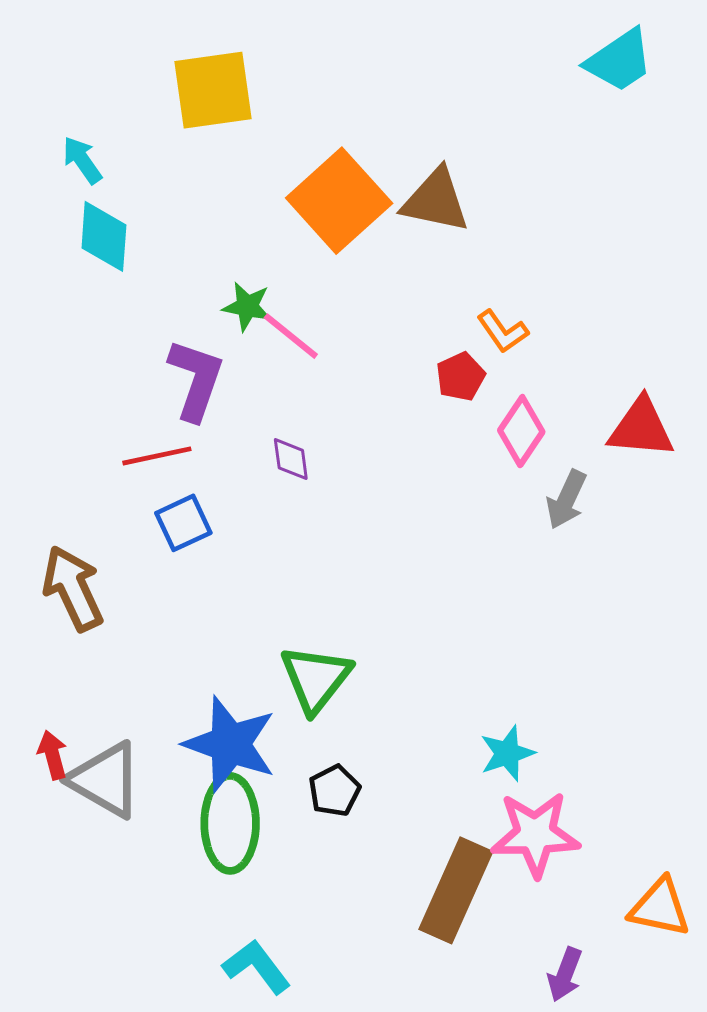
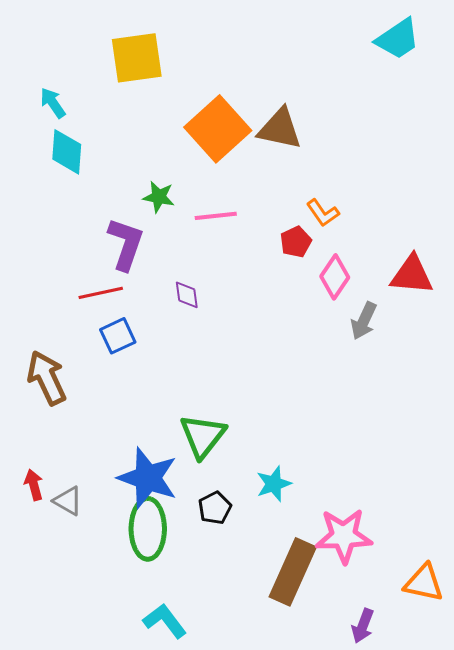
pink line: (291, 336) -> (216, 216), moved, turned -45
cyan star: (507, 753) -> (274, 484), moved
gray triangle: (106, 780) -> (68, 501), size x0.6

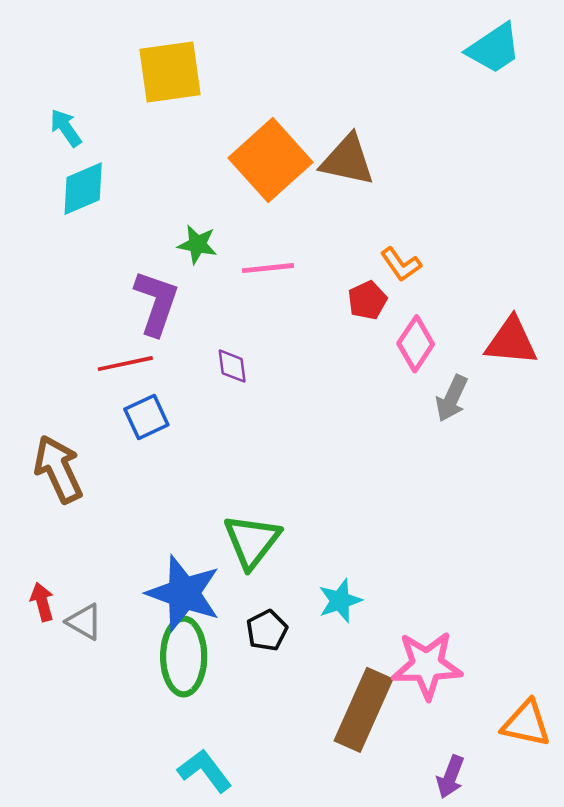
cyan diamond: (67, 152) -> (83, 189), turned 63

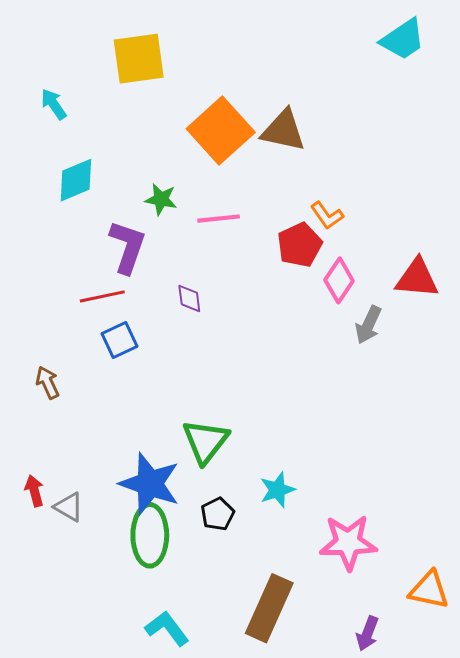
cyan diamond: (83, 189) -> (76, 180), moved
red pentagon: (367, 300) -> (300, 245), size x1.4
brown arrow: (58, 469) -> (48, 382), size x0.6
brown rectangle: (364, 710) -> (269, 608), moved

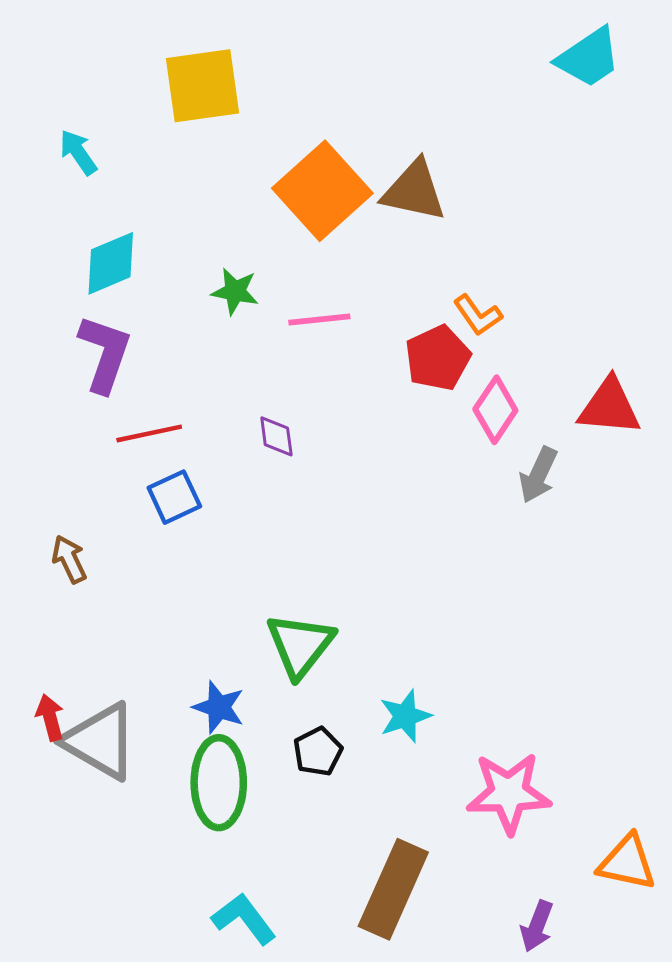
purple L-shape: (128, 247) -> (105, 354), moved
blue star: (150, 484) -> (219, 707), size x0.6
gray triangle: (69, 507) -> (100, 741), size x1.8

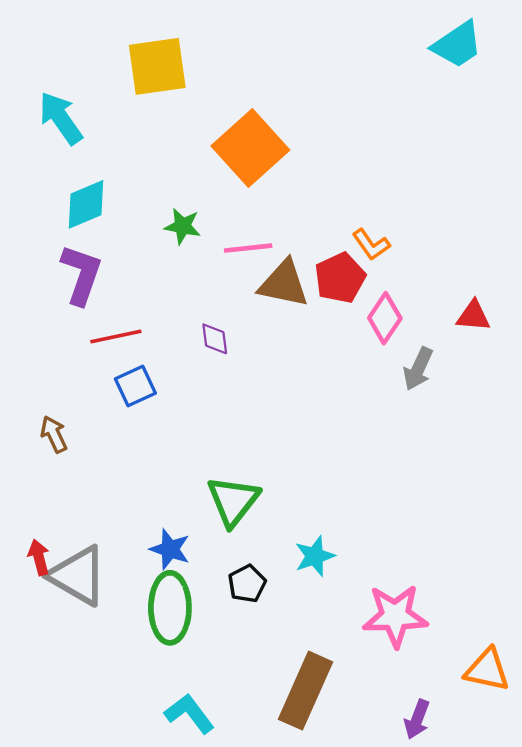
cyan arrow: (78, 152) -> (61, 118), size x1.5
brown triangle: (414, 191) -> (284, 284), moved
red triangle: (609, 407) -> (473, 316), size x0.7

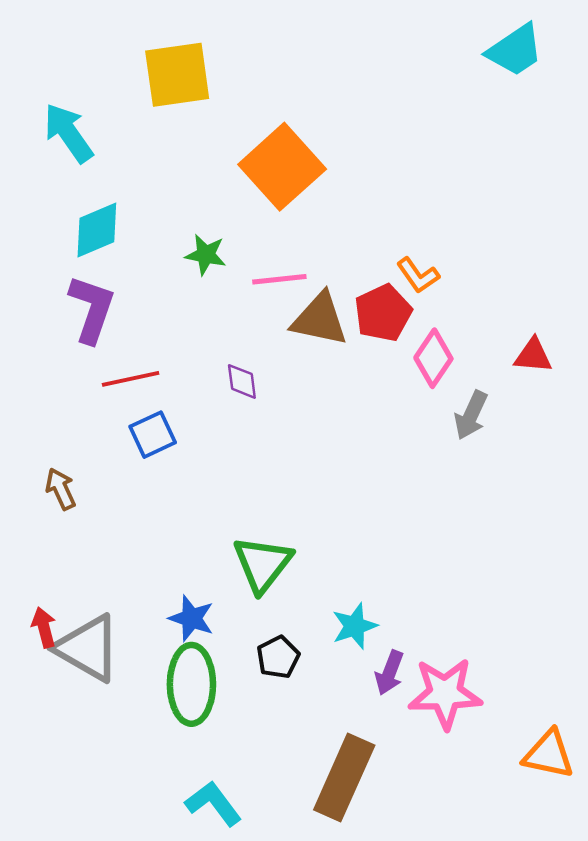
purple arrow: (417, 719) -> (389, 673), moved

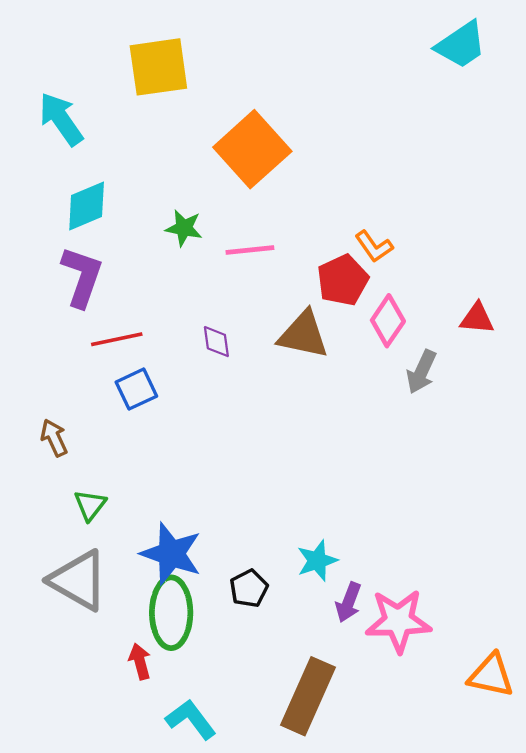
brown triangle: (320, 319) -> (303, 335), moved
green triangle: (263, 564) -> (90, 505), moved, size x0.6
blue star: (191, 618) -> (171, 554), size x1.5
red arrow: (44, 627) -> (140, 661), moved

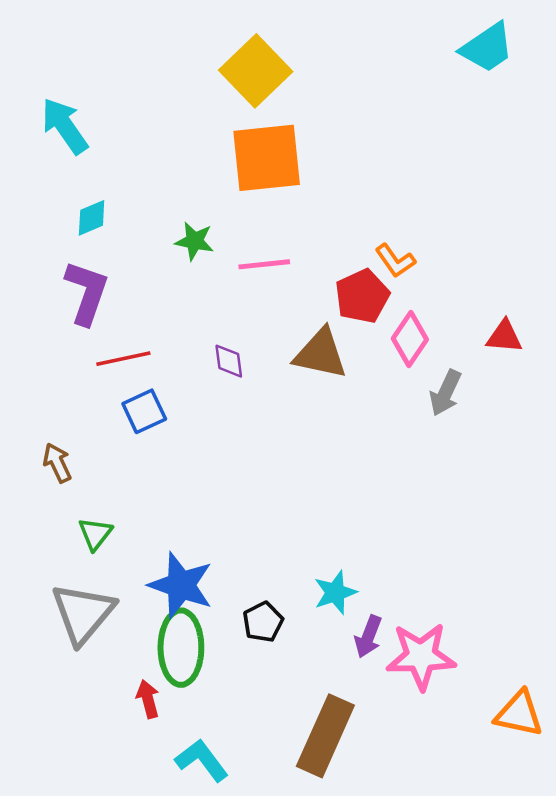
yellow square: (158, 67) -> (256, 71), moved, turned -36
orange square: (252, 149) -> (267, 158), turned 36
cyan diamond: (87, 206) -> (92, 218), size x0.7
gray triangle: (78, 580) -> (83, 613), turned 40

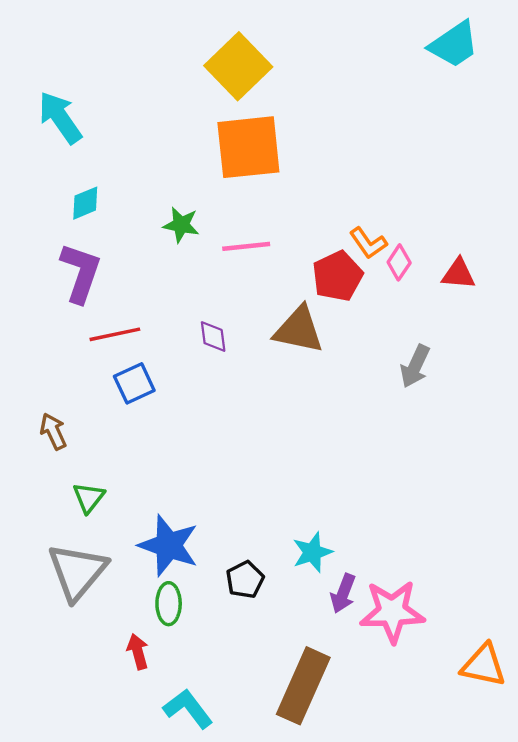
red triangle: (504, 337) -> (458, 274), moved
pink diamond: (410, 339) -> (399, 262), moved, size x0.7
green ellipse: (181, 648) -> (169, 604), size x0.6

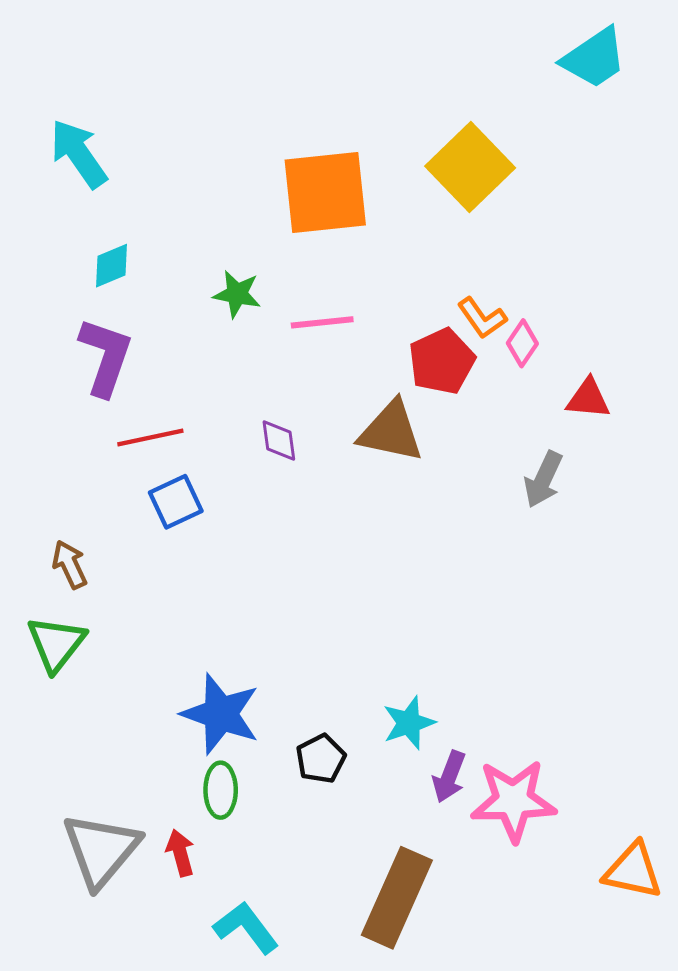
yellow square: (238, 66) -> (470, 167), moved
red triangle: (458, 274) -> (588, 399), moved
green triangle: (89, 498) -> (56, 644), moved, size x1.4
gray triangle: (77, 572) -> (101, 850), moved

